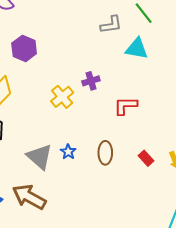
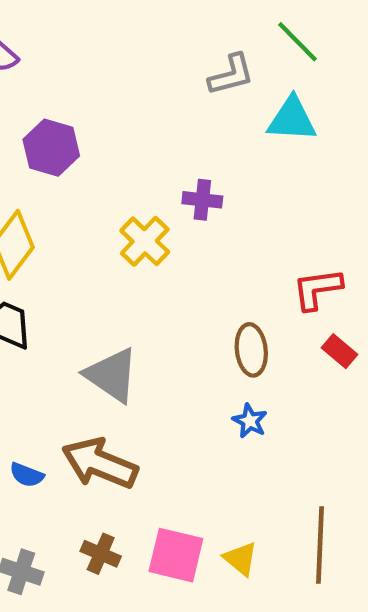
purple cross: (91, 81) -> (202, 200), turned 30
red L-shape: (126, 106) -> (317, 289), moved
blue star: (68, 152) -> (250, 421), moved

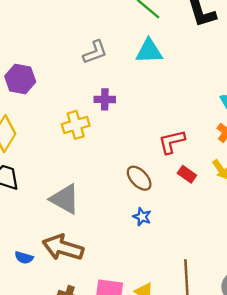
gray L-shape: (231, 75) -> (95, 52), moved
yellow cross: (145, 241) -> (76, 125), turned 36
brown ellipse: (251, 350) -> (139, 178), turned -32

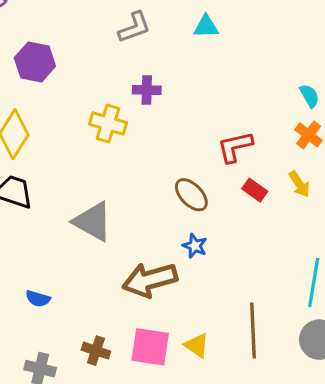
cyan triangle: (149, 51) -> (206, 27), size x0.7
yellow cross: (76, 125) -> (108, 123), turned 32
brown arrow: (63, 248) -> (150, 280), moved, turned -33

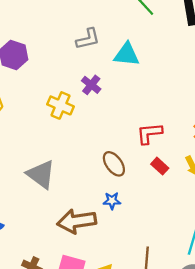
cyan triangle: (206, 27) -> (127, 54), moved, size x1.4
purple cross: (147, 90) -> (91, 85), turned 30
blue star: (195, 246) -> (112, 201), turned -30

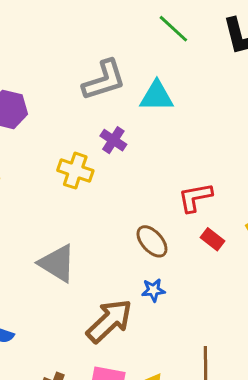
gray L-shape: (88, 39) -> (104, 80), size x1.4
brown arrow: (77, 221) -> (109, 321), turned 150

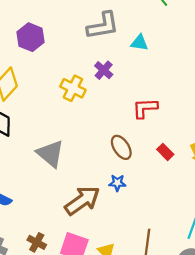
cyan triangle: (157, 96) -> (139, 43), size x0.7
red L-shape: (195, 197) -> (145, 108), moved

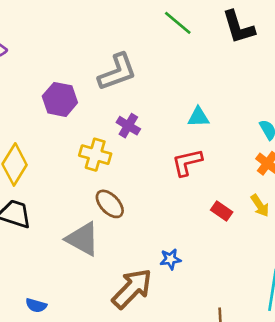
purple hexagon: (30, 37) -> (60, 99), moved
cyan triangle: (139, 43) -> (198, 117), moved
brown ellipse: (121, 147) -> (110, 204), moved

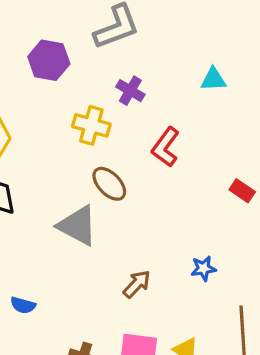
red L-shape: (187, 162) -> (166, 147), moved, turned -40
blue star: (170, 259) -> (203, 268), moved
brown arrow: (132, 289) -> (137, 284), size x0.6

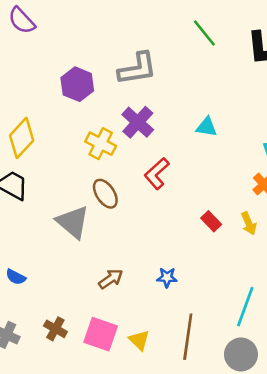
purple cross: (130, 91) -> (138, 122), size x1.4

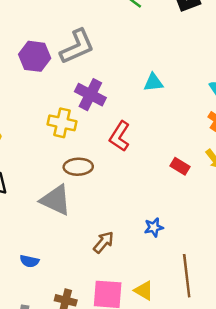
purple hexagon: (77, 84) -> (35, 56), moved
brown ellipse: (105, 194) -> (78, 167), turned -44
blue semicircle: (16, 277) -> (29, 261), moved

